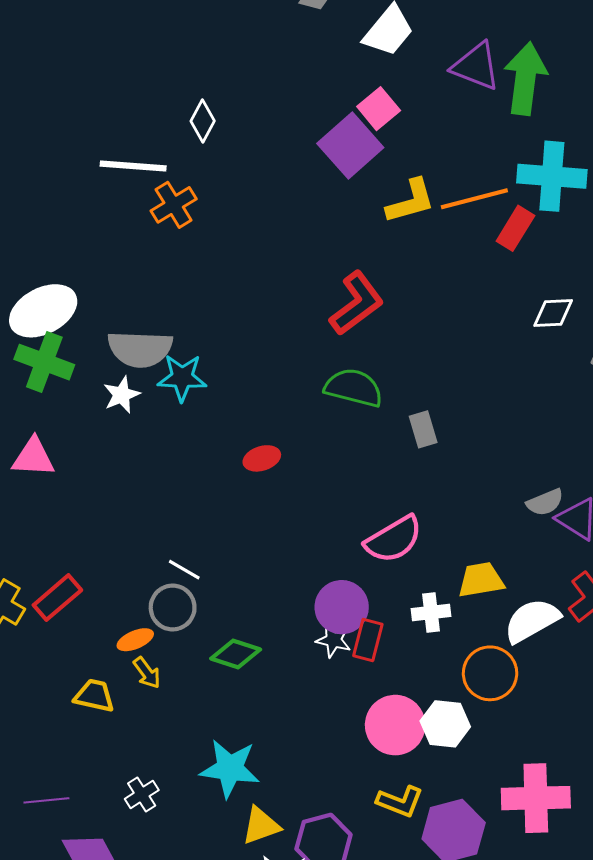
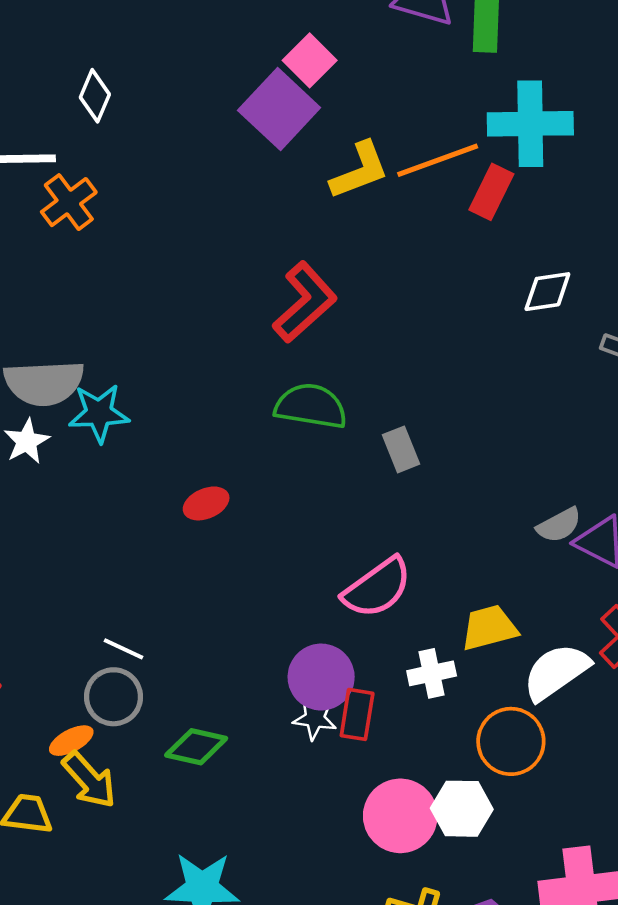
yellow arrow: (147, 673) -> (89, 780), size x1.5

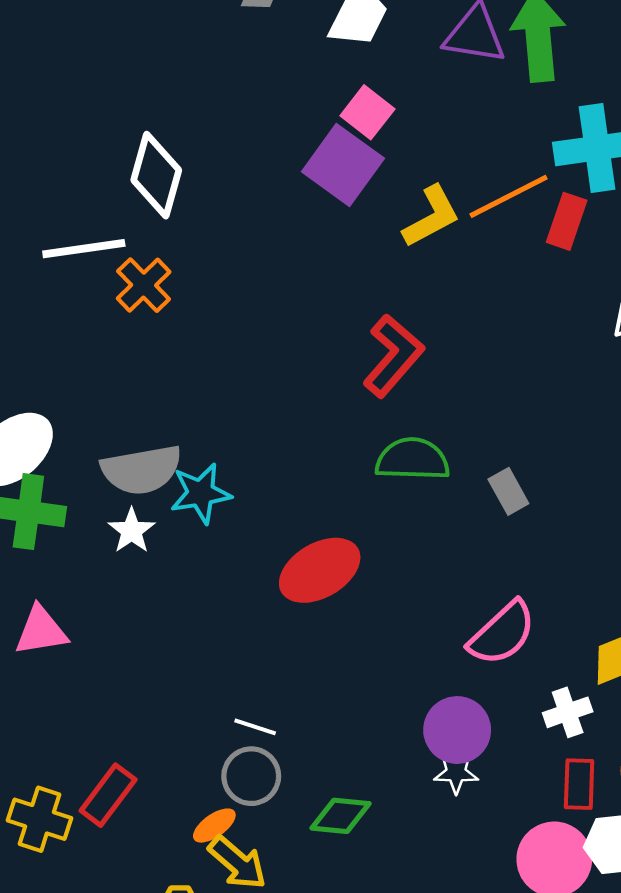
white diamond: (95, 96) -> (156, 175), size x1.6
red ellipse: (206, 503) -> (320, 570), size x1.8
red rectangle: (357, 714) -> (579, 784), moved

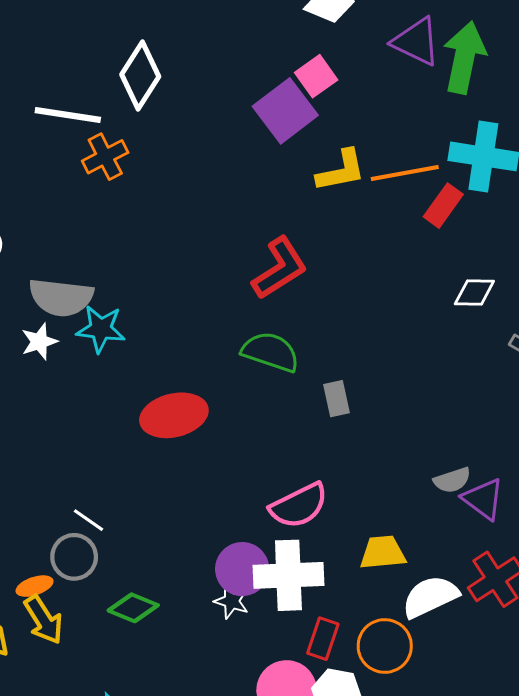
white cross: (568, 712) -> (288, 575), moved, size x1.8

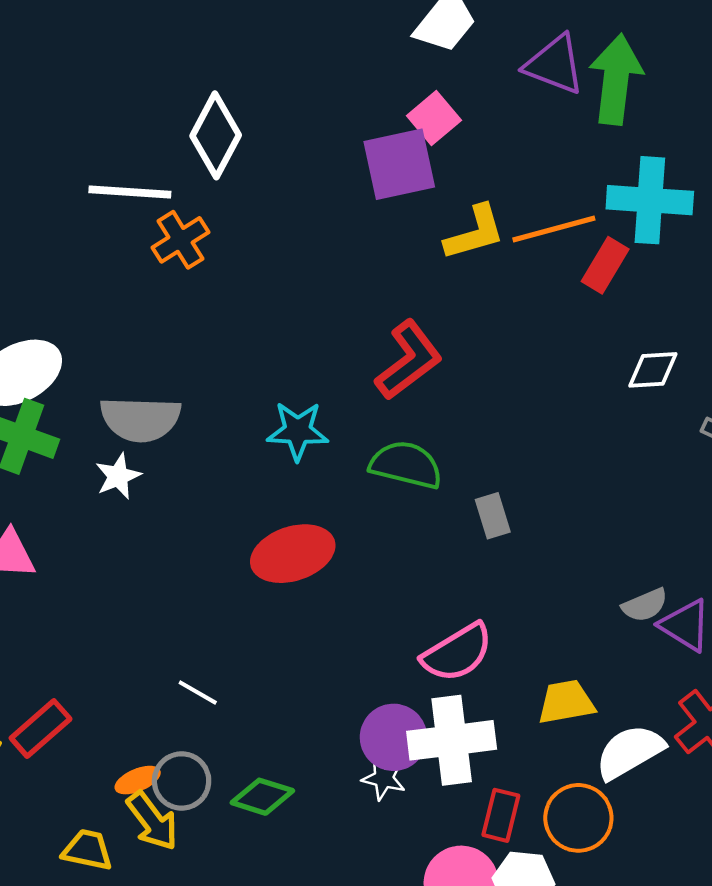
purple square: (285, 111) -> (399, 164), turned 30
cyan star: (101, 329) -> (298, 431), moved
gray circle: (74, 557) -> (182, 781), moved

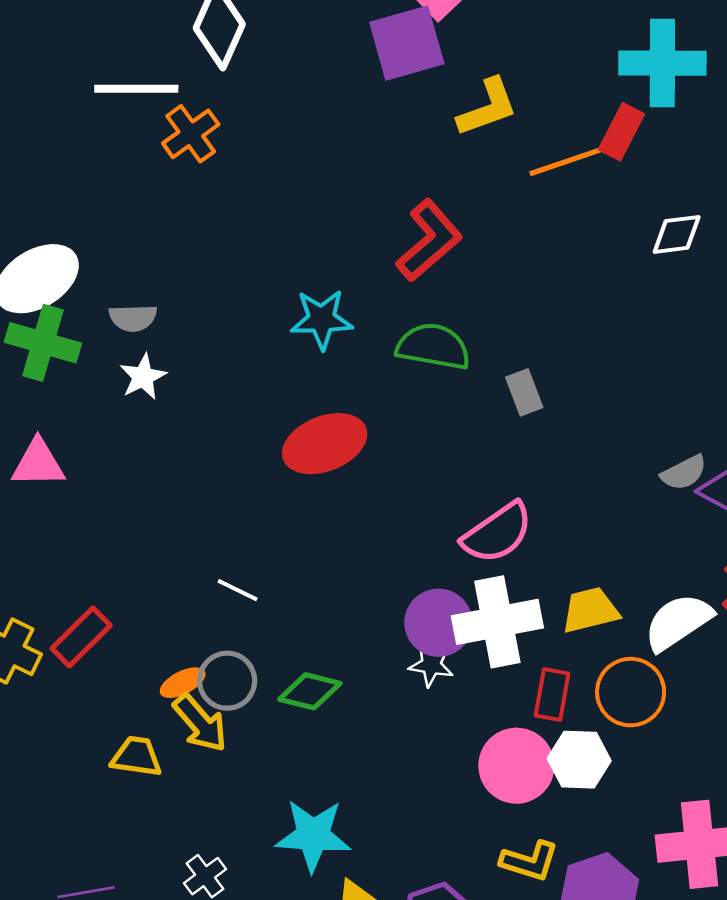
orange line: (554, 229) -> (571, 160), moved
gray semicircle: (140, 419) -> (133, 318), moved, size x0.6
yellow trapezoid: (566, 702) -> (590, 610), moved

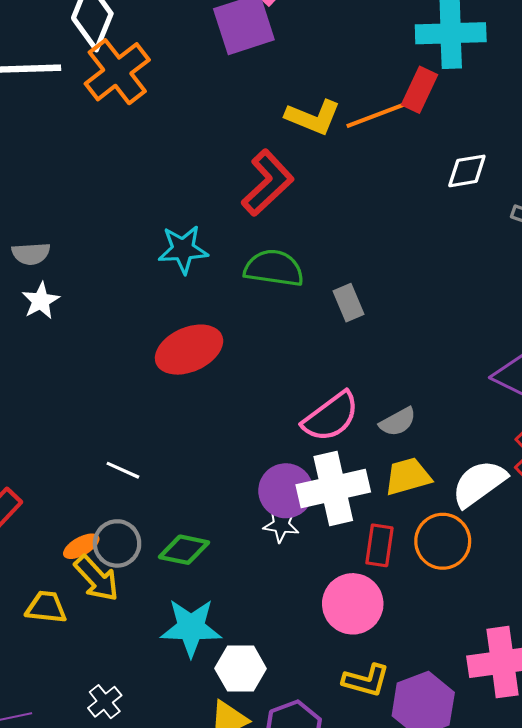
yellow L-shape: (488, 107) -> (313, 117), moved, turned 44
orange cross: (191, 134) -> (117, 72), moved, size x1.4
gray semicircle: (684, 473) -> (398, 422), moved
white hexagon: (579, 760) -> (241, 669), moved
cyan star: (313, 835) -> (191, 628), moved

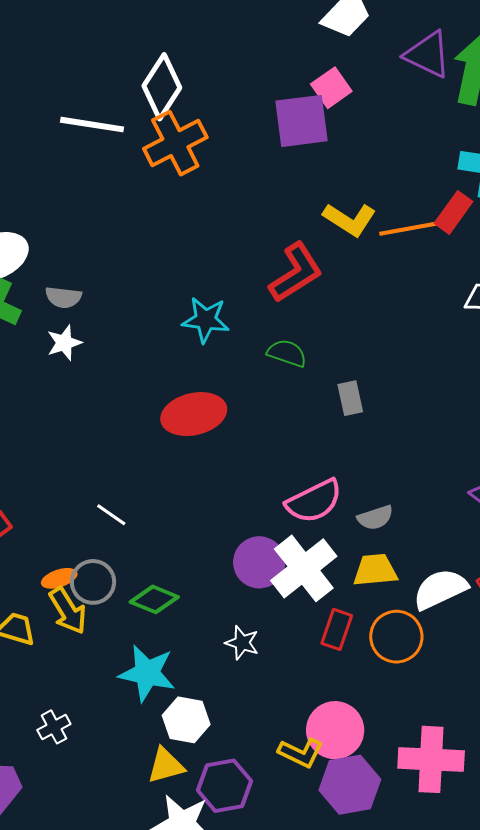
green semicircle: (274, 268) -> (287, 353), size x0.7
white cross: (333, 488) -> (304, 568), turned -36
white star: (281, 525) -> (242, 643), moved
pink circle: (353, 604) -> (335, 730), moved

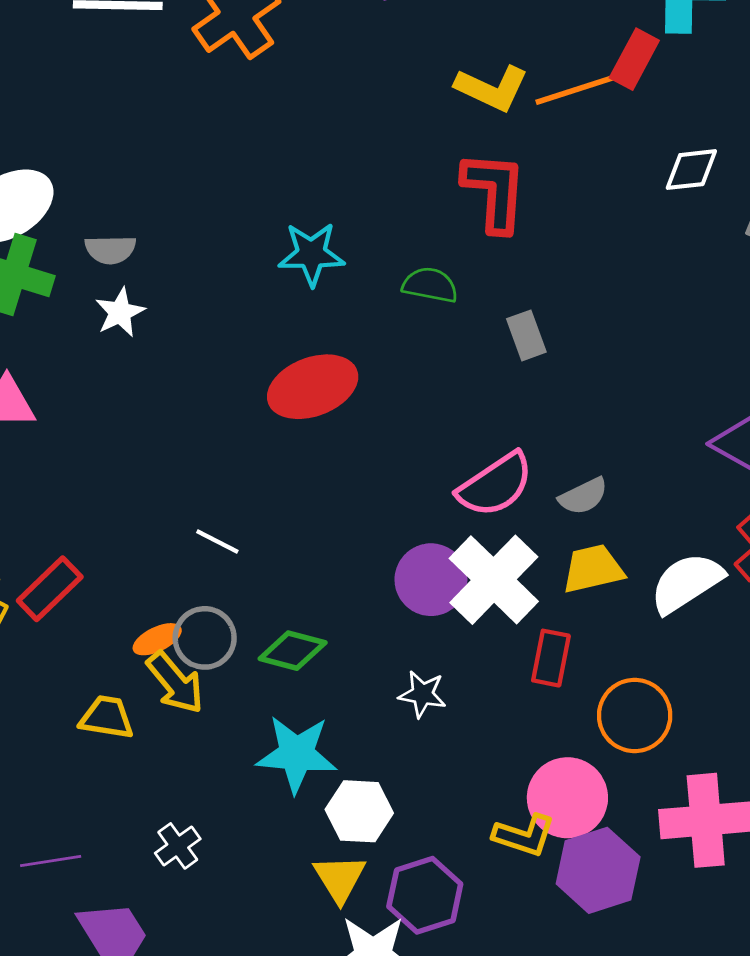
red L-shape: (296, 273) -> (494, 192), moved, turned -46
orange circle: (396, 637) -> (635, 715), moved
yellow triangle: (166, 766) -> (340, 878), turned -39

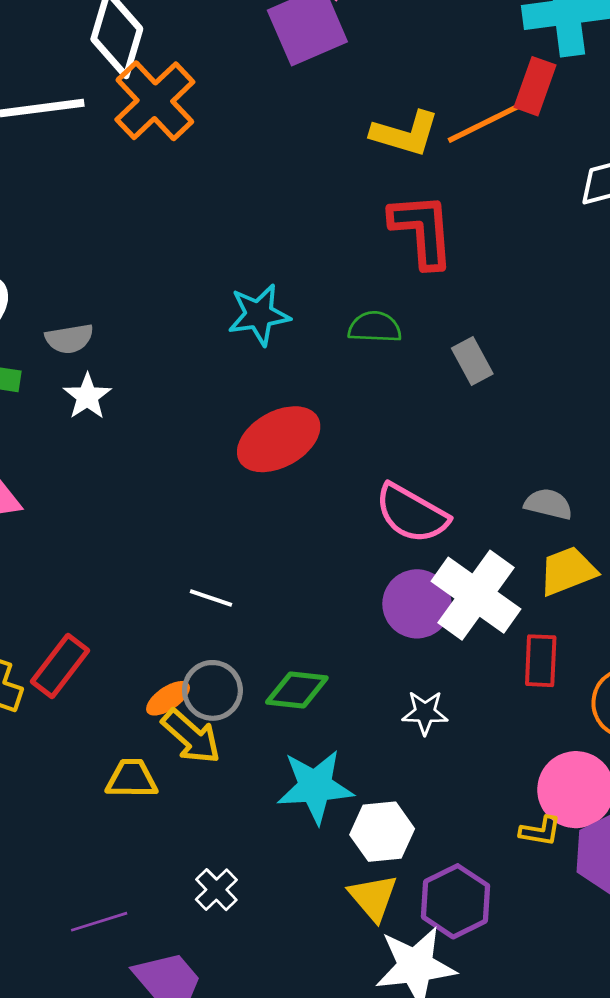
pink semicircle: (495, 485) -> (412, 513), moved, turned 72
gray semicircle: (583, 496) -> (548, 504), turned -132
yellow L-shape: (524, 835) -> (540, 831), size x0.7

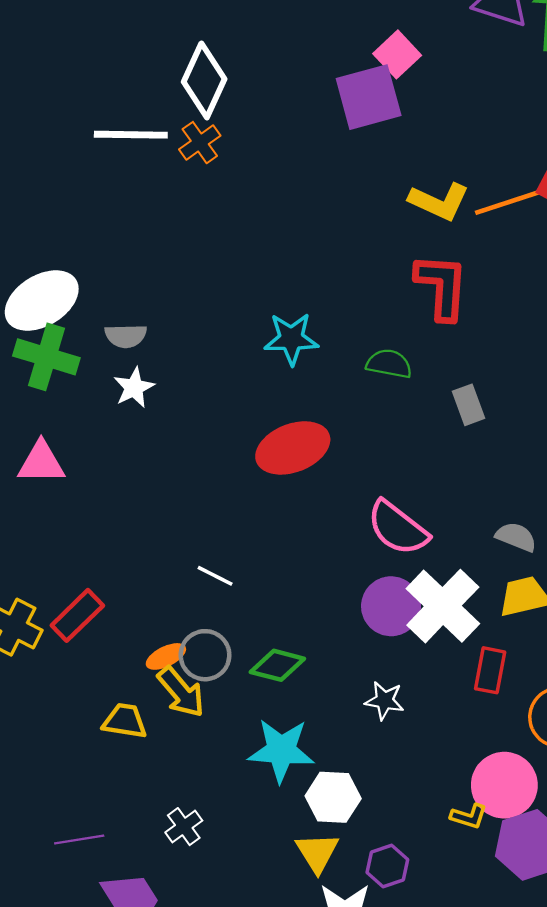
orange cross: (155, 101) -> (200, 143), moved, size x0.6
purple hexagon: (455, 901) -> (387, 866), size x0.7

